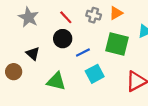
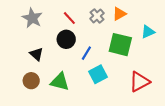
gray cross: (94, 15) -> (97, 16), turned 32
blue line: (83, 52) -> (86, 53), turned -32
brown circle: (14, 72) -> (31, 81), moved

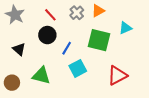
brown circle: (31, 81) -> (12, 83), moved

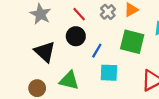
black triangle: (19, 49) -> (45, 52), size x1.5
cyan square: (78, 68) -> (109, 73), turned 30

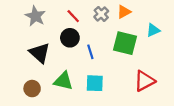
blue line: (97, 51) -> (90, 52), turned -48
cyan square: (109, 73) -> (95, 83), moved

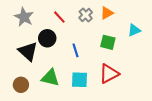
black circle: (70, 38) -> (47, 38), moved
green square: (125, 43) -> (108, 42), size x0.7
red triangle: (144, 81) -> (109, 74), moved

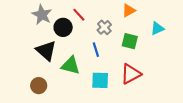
gray cross: (86, 15) -> (104, 27), moved
black circle: (47, 38) -> (63, 27), moved
green triangle: (50, 78) -> (70, 65), moved

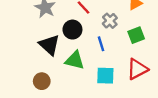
black circle: (63, 27) -> (72, 30), moved
green square: (130, 41) -> (136, 35), turned -35

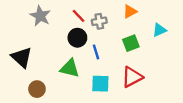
gray cross: (110, 21) -> (99, 21), moved, turned 32
black circle: (72, 30) -> (77, 38), moved
black triangle: (49, 45) -> (22, 57), moved

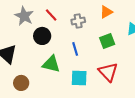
red line: (78, 16) -> (51, 15), moved
black circle: (77, 38) -> (42, 36), moved
red triangle: (132, 77) -> (108, 72), turned -45

